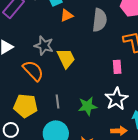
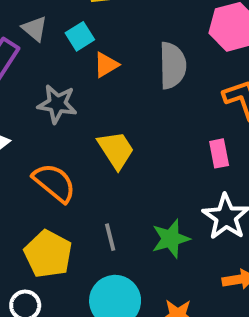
gray star: (44, 46) -> (57, 104), moved
yellow pentagon: (26, 106) -> (48, 254), turned 30

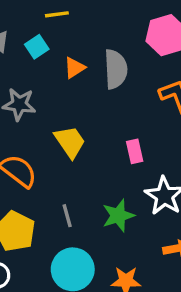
orange triangle: (106, 65) -> (74, 68), moved
pink rectangle: (219, 153) -> (135, 151), moved

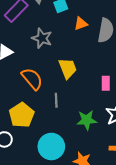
gray line: (67, 216) -> (56, 100), moved

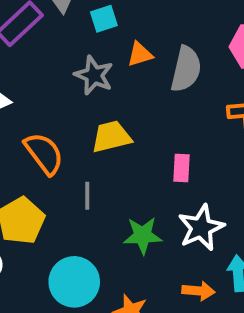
gray star: (42, 38) -> (94, 75), moved
yellow trapezoid: (68, 68) -> (111, 137), turned -85

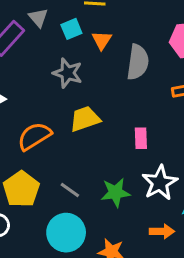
orange triangle: (140, 54) -> (102, 40), moved, turned -35
orange semicircle: (44, 153) -> (34, 136), turned -80
gray line: (87, 196) -> (70, 190), moved, turned -50

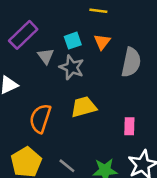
gray triangle: (38, 18) -> (46, 56), moved
cyan square: (71, 29) -> (73, 41), moved
orange semicircle: (34, 136) -> (40, 118), turned -44

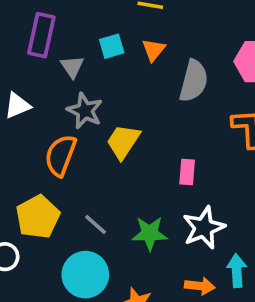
purple rectangle: (23, 35) -> (41, 35), turned -36
gray star: (72, 67) -> (85, 111), moved
yellow trapezoid: (84, 107) -> (123, 142), turned -44

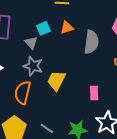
orange triangle: (154, 50) -> (67, 28), turned 40
gray triangle: (72, 67) -> (31, 43), moved

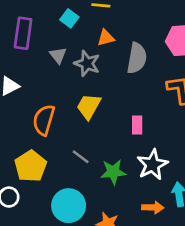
cyan square: (43, 28) -> (69, 18), moved, turned -32
gray star: (33, 66) -> (87, 63), moved
gray line: (47, 128) -> (81, 157), moved

